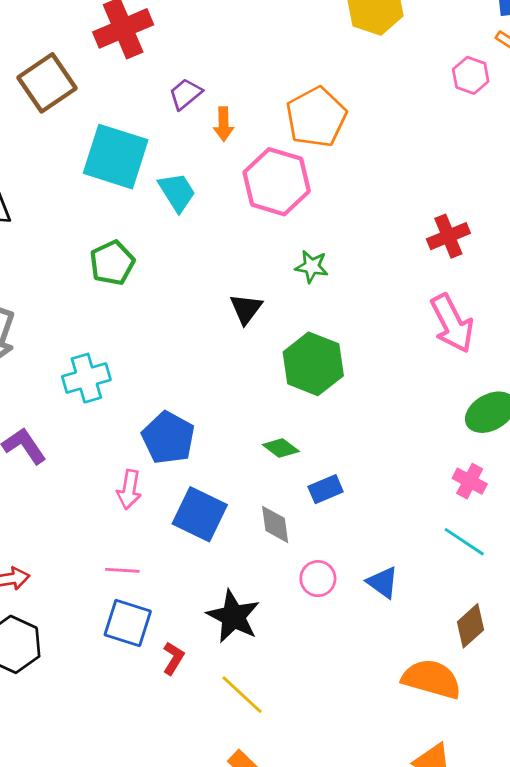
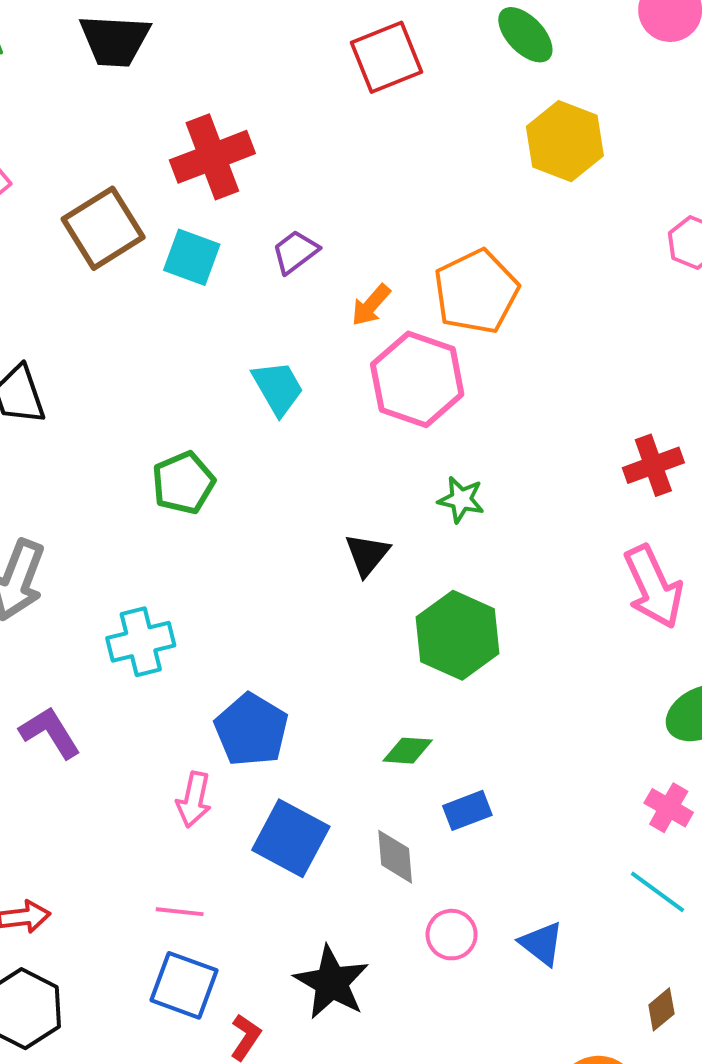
orange arrow: (224, 124) -> (371, 305), moved, turned 40
cyan square: (116, 157) -> (192, 257), moved, size x0.6
green diamond: (281, 448) -> (408, 751), turned -36
brown diamond: (471, 626) -> (661, 1009), size x0.7

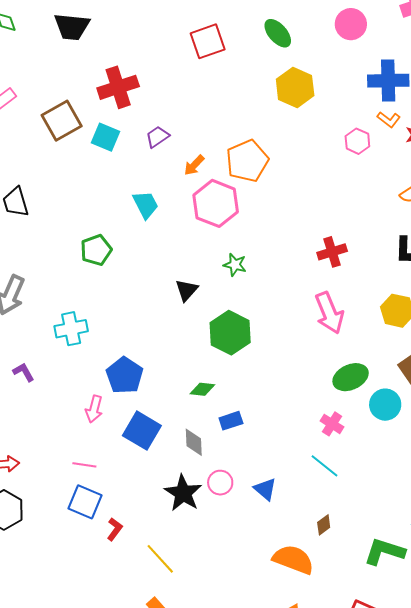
purple L-shape: (50, 733) -> (24, 372), size x0.7
black star: (332, 982) -> (183, 493), moved

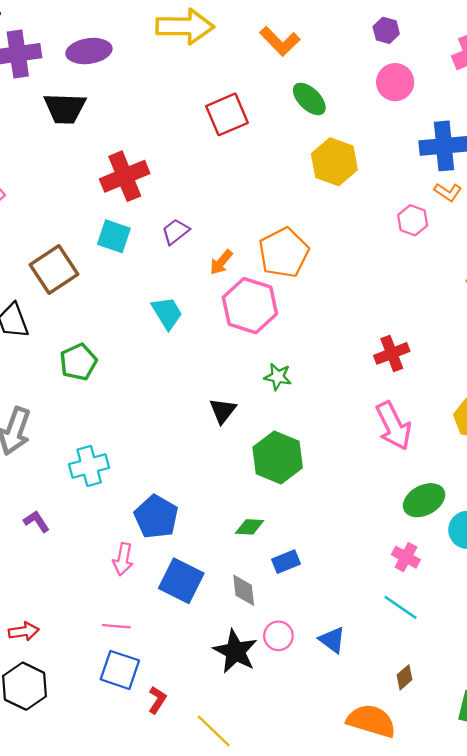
brown square: (62, 121) -> (54, 269), moved
green pentagon: (96, 250) -> (78, 362), moved

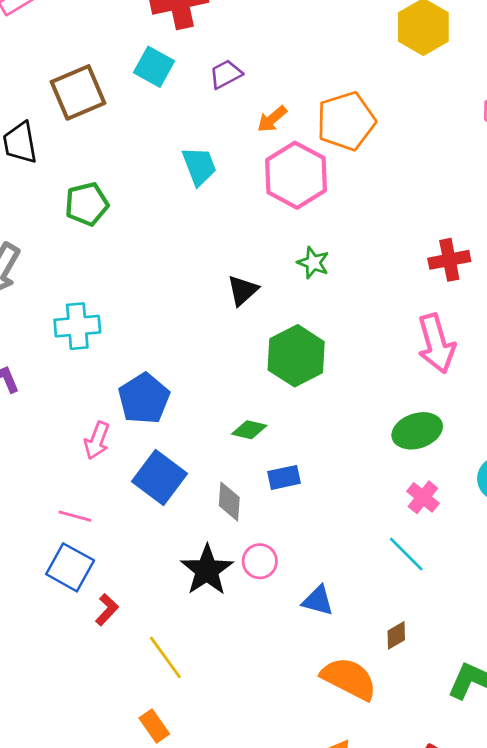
green ellipse: (424, 500) -> (417, 431), moved
blue triangle: (332, 640) -> (318, 601), moved, turned -32

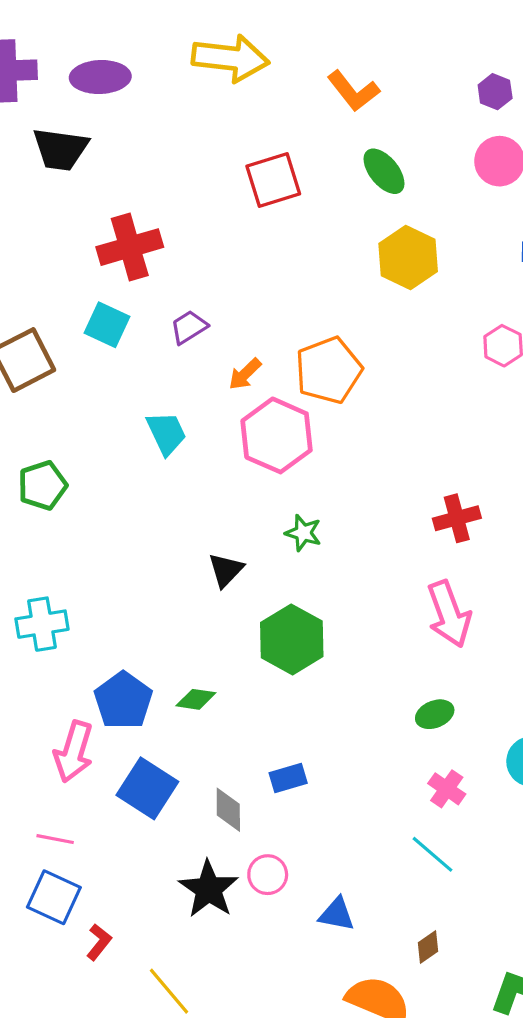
green diamond: (249, 430) -> (196, 699), moved
green ellipse: (417, 431) -> (435, 714), size x0.7
pink arrow: (97, 440) -> (74, 752), size x1.4

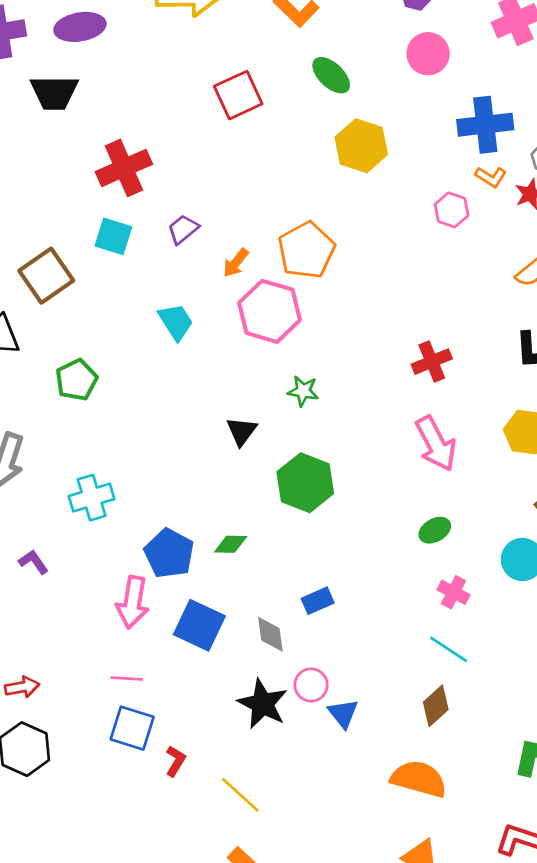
blue triangle: (337, 914) -> (343, 713), moved, turned 48
brown diamond: (428, 947) -> (436, 706), moved, size x1.4

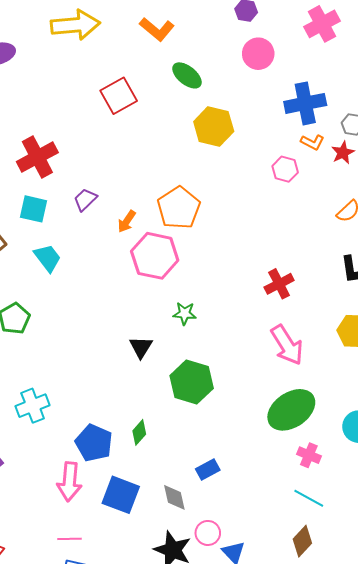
cyan trapezoid: (176, 322) -> (48, 258), moved
green ellipse: (435, 530) -> (291, 410), size x2.0
green diamond: (231, 544) -> (139, 432), turned -45

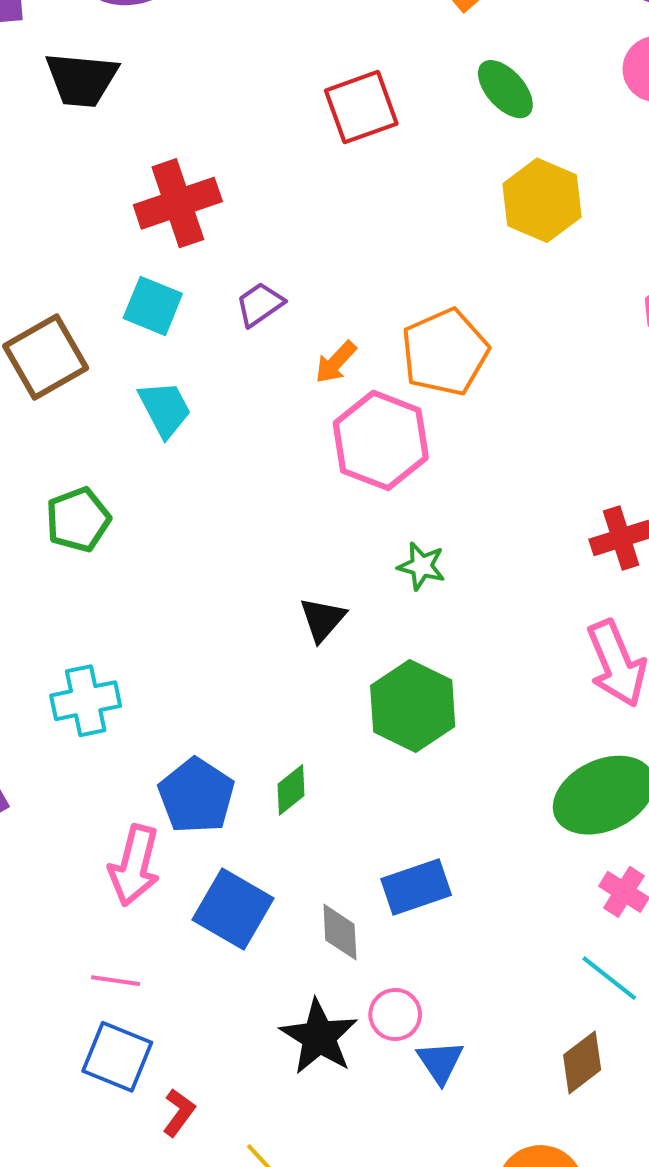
blue rectangle: (208, 469) -> (416, 887), size x1.4

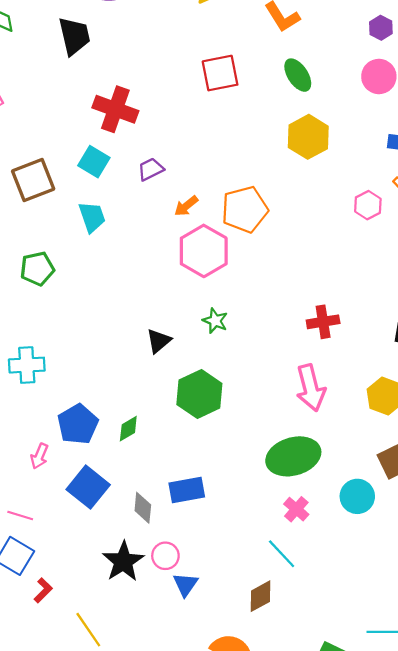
black trapezoid: (82, 79) -> (74, 36), turned -117
red cross: (178, 203) -> (115, 109), turned 30
pink arrow: (134, 865) -> (39, 456), size x0.6

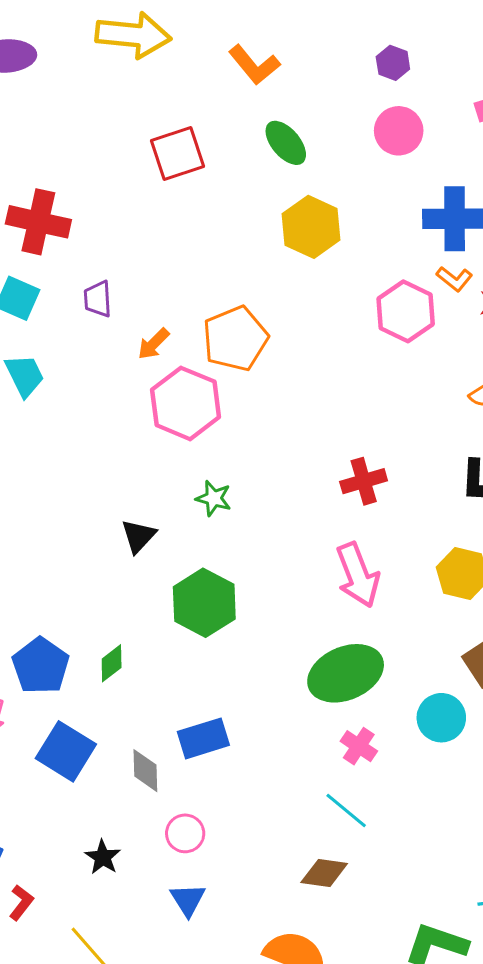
purple trapezoid: (151, 169) -> (98, 299), turned -60
pink hexagon: (368, 205) -> (406, 311), size x1.5
black star: (123, 562) -> (103, 857), moved, size x0.6
blue triangle: (185, 585) -> (188, 900), moved
brown diamond: (261, 596) -> (324, 873), turned 44

